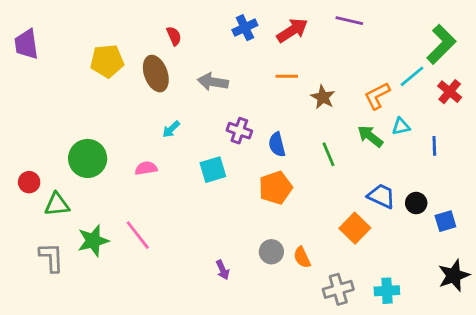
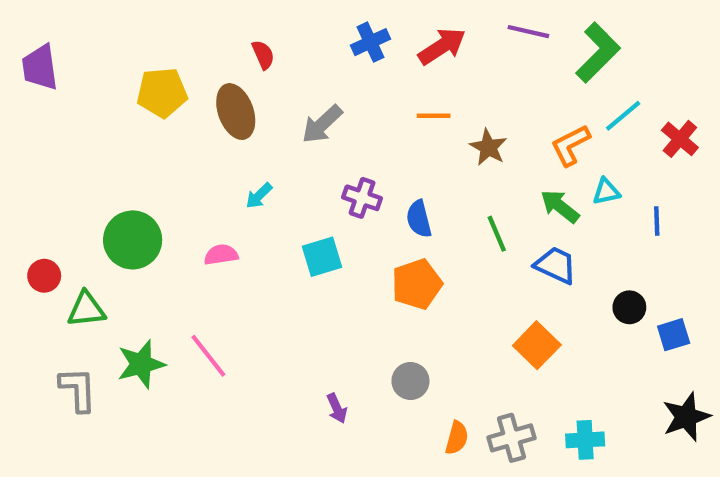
green L-shape: (441, 44) -> (598, 53), moved
gray arrow: (213, 82) -> (322, 124), turned -52
blue trapezoid: (381, 196) -> (556, 265), moved
orange semicircle: (302, 257) -> (457, 438), moved, turned -140

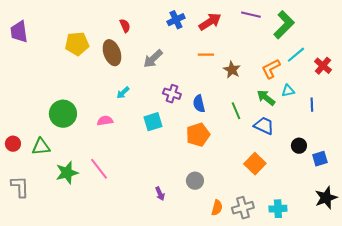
red circle: (44, 276) -> (13, 144), moved
gray L-shape: (78, 389) -> (20, 187), moved

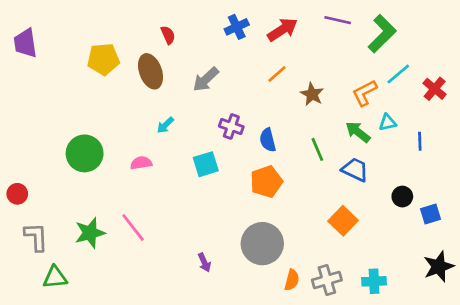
orange line: (206, 55) -> (277, 74), turned -42
green triangle: (41, 147) -> (55, 277), moved
gray circle: (195, 181) -> (262, 244), size x1.8
gray L-shape: (20, 187) -> (36, 237), moved
purple arrow: (160, 194) -> (204, 262), moved

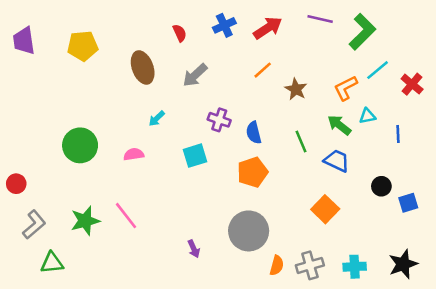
red semicircle: (168, 35) -> (180, 33), moved
yellow pentagon: (103, 59) -> (83, 46), moved
gray L-shape: (36, 237) -> (34, 225), turned 52
black star: (439, 267) -> (403, 264), moved

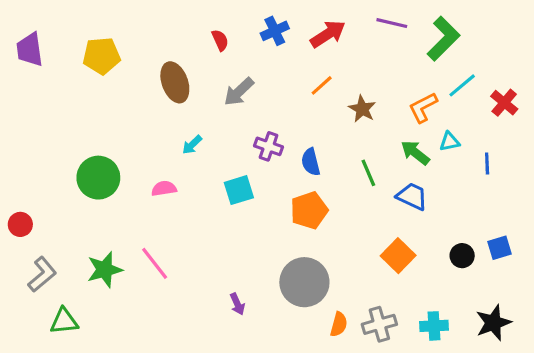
black circle: (381, 186) -> (462, 256), moved

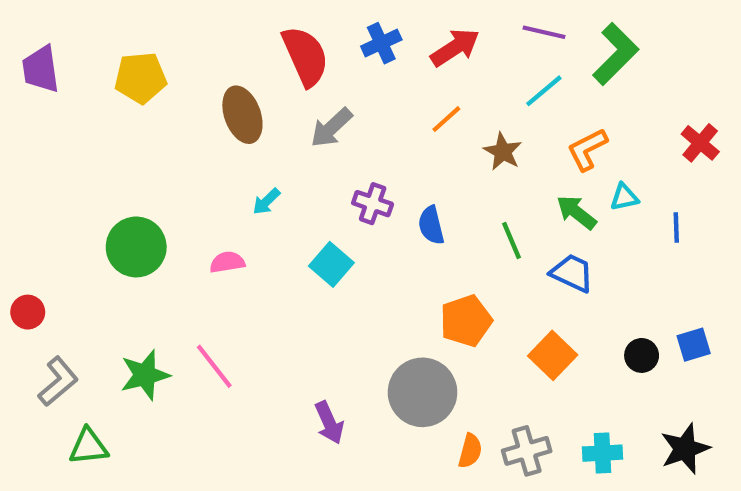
red semicircle: (220, 40) -> (305, 56), size x2.0
cyan line: (462, 85) -> (544, 91), moved
cyan square: (239, 190) -> (331, 264), turned -32
orange pentagon: (309, 210) -> (466, 321), moved
purple arrow: (237, 304) -> (329, 423), size x1.4

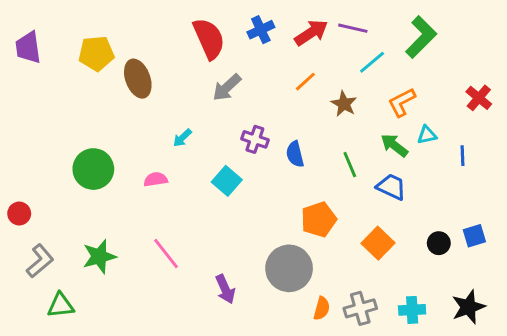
purple line: (544, 32) -> (353, 28), moved
brown ellipse: (242, 115) -> (138, 79), moved
pink line: (214, 366) -> (166, 254), moved

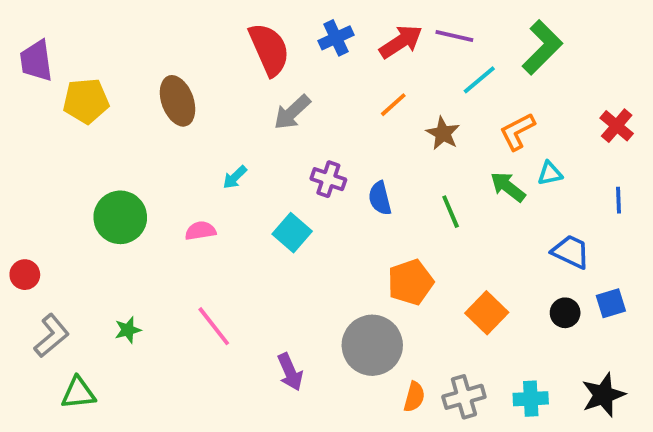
yellow pentagon: (96, 53) -> (86, 101), moved
blue line: (463, 156) -> (619, 200), moved
blue trapezoid: (391, 187) -> (571, 252), moved
green star: (99, 257) -> (128, 330), size x0.6

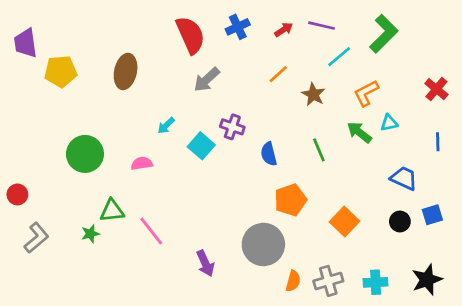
red arrow: (401, 42) -> (284, 30), size x0.6
brown ellipse: (178, 101) -> (126, 71), turned 32
blue semicircle: (380, 198) -> (269, 154), moved
cyan square: (292, 233) -> (201, 146), moved
green triangle: (78, 393) -> (112, 211), moved

